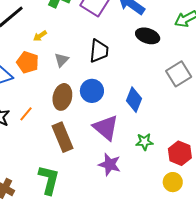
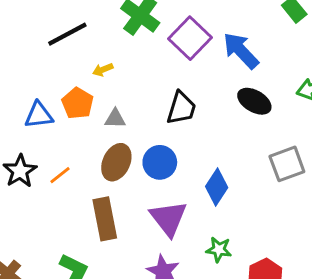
gray triangle: (62, 60) -> (115, 119), moved, turned 35

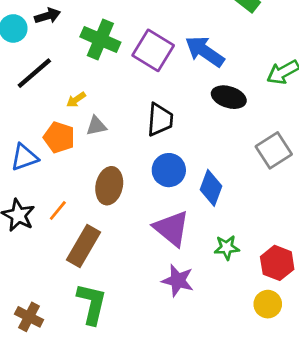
gray triangle: (115, 119) -> (96, 126), moved
blue circle: (160, 162) -> (169, 170), moved
brown rectangle: (105, 219) -> (84, 246), moved, turned 54

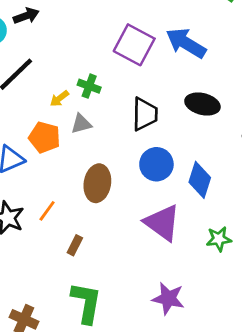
green cross: (100, 40) -> (89, 86), moved, size x0.6
black ellipse: (229, 97) -> (202, 104), moved
brown rectangle: (84, 246) -> (75, 245), size x0.5
purple star: (178, 281) -> (168, 299), moved

